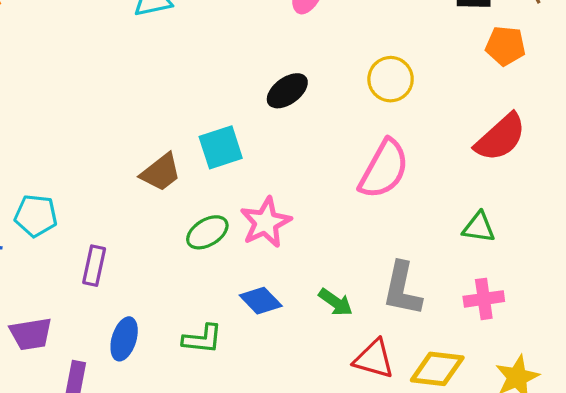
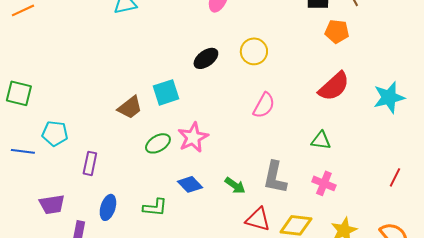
yellow circle: (391, 79) -> (254, 51), moved
pink semicircle: (384, 169) -> (264, 105), size x0.7
pink cross: (484, 299) -> (324, 183), turned 30

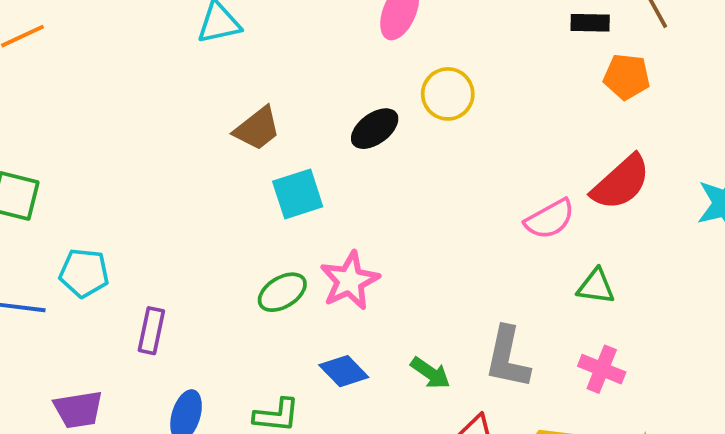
yellow circle: (254, 51) -> (448, 94), moved
pink semicircle: (264, 105) -> (550, 219), moved, turned 32
brown trapezoid: (130, 107) -> (257, 129), moved

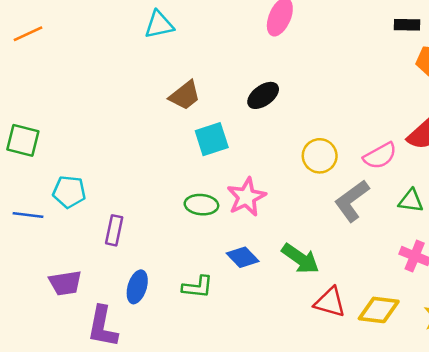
yellow circle: (448, 94) -> (320, 156), moved
green ellipse: (282, 292) -> (201, 205), turned 36
gray L-shape: (507, 358) -> (352, 201), moved, turned 42
green arrow: (430, 373) -> (300, 259), size x1.4

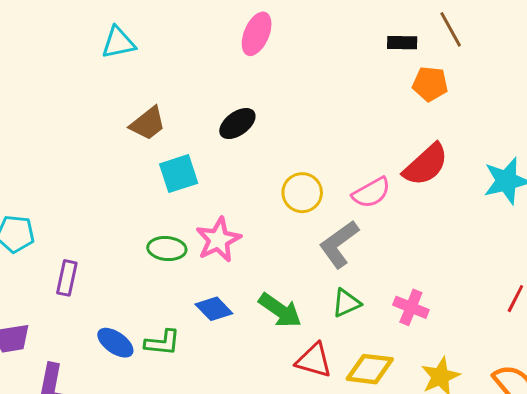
green triangle: (411, 201) -> (346, 303), moved, turned -32
blue ellipse: (137, 287) -> (115, 343), moved, turned -72

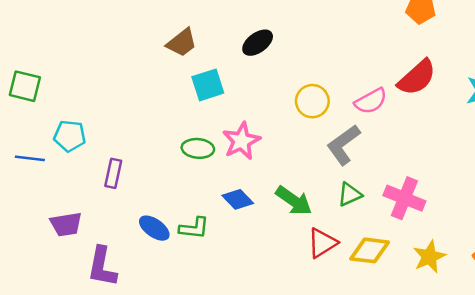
pink cross: (411, 307) -> (404, 198), size x1.4
red triangle: (314, 360) -> (322, 243), turned -48

